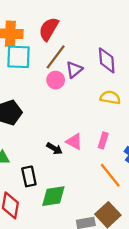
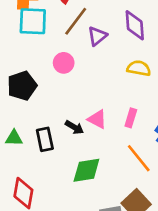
pink circle: (56, 80) -> (64, 63), moved
black rectangle: (29, 176) -> (45, 139), moved
green diamond: (53, 196) -> (86, 170), moved

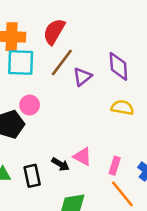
pink circle: (64, 63) -> (30, 105), moved
pink rectangle: (131, 118) -> (115, 166), moved

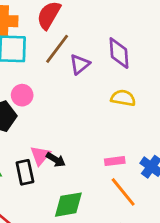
pink triangle: (82, 157) -> (40, 155), moved, turned 42
pink rectangle: (115, 166) -> (115, 161), turned 66

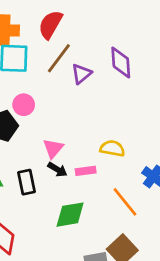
yellow semicircle: (123, 98) -> (112, 148), moved
pink triangle: (40, 155) -> (53, 148), moved
pink rectangle: (115, 161) -> (86, 171), moved

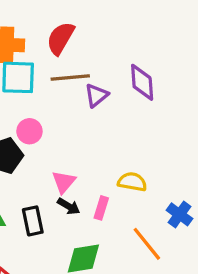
brown line: (59, 58) -> (70, 77), turned 48
pink rectangle: (86, 171) -> (101, 208), turned -66

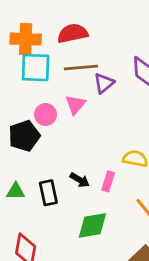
red semicircle: (60, 38) -> (73, 33), turned 48
pink triangle: (64, 182) -> (75, 105), moved

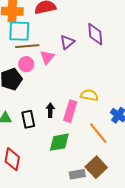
brown line: (81, 68) -> (27, 46), moved
black arrow: (80, 180) -> (50, 110), turned -120
pink rectangle: (108, 181) -> (70, 111), size x1.5

